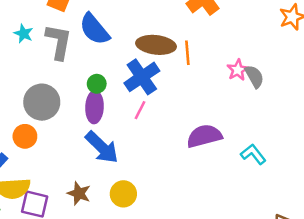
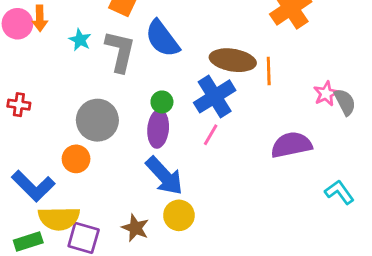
purple semicircle: (204, 136) -> (291, 145), moved
yellow circle: (123, 194) -> (179, 215), moved

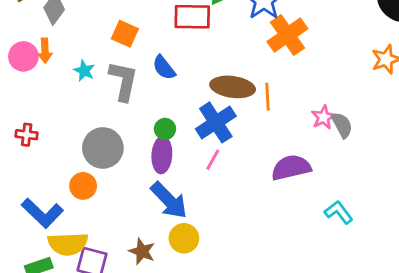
blue semicircle: (162, 39) -> (164, 68), size x0.7

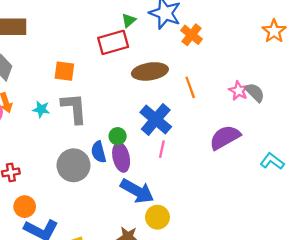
orange cross: (287, 35) -> (192, 35), size x0.7
blue semicircle: (164, 68) -> (99, 152), moved, turned 40
brown ellipse: (233, 87) -> (150, 71), moved
orange circle: (83, 186) -> (25, 207), moved

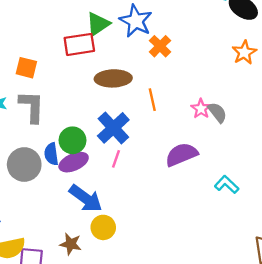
green triangle: (129, 20) -> (98, 24), size x1.6
green circle: (118, 136) -> (73, 140), size x1.5
purple ellipse: (121, 157) -> (74, 162), turned 72

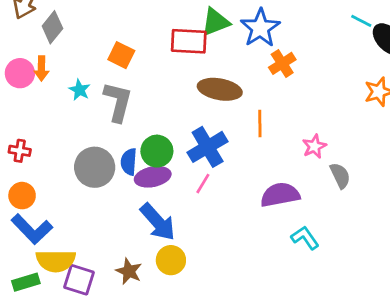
gray semicircle: (217, 112) -> (340, 176), moved
cyan L-shape: (227, 185) -> (305, 238), moved

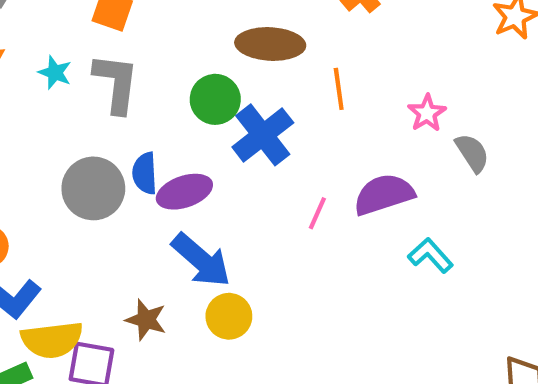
green circle: (157, 151) -> (215, 99), moved
pink line: (203, 184) -> (317, 213), moved
brown star: (129, 271) -> (146, 320), moved

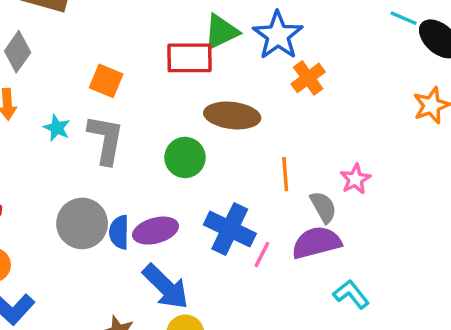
orange line: (339, 89) -> (285, 174), moved
blue cross: (263, 135) -> (230, 229), moved, turned -30
gray semicircle: (472, 153) -> (323, 207), moved
blue semicircle: (145, 173) -> (119, 232), moved

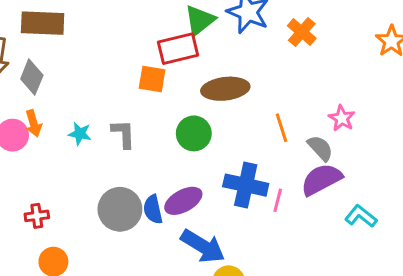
orange cross: (308, 78) -> (302, 32), moved
orange square: (106, 81) -> (152, 79), moved
gray L-shape: (106, 140) -> (123, 134), size x0.7

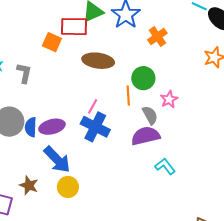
green circle: (194, 133) -> (143, 78), moved
pink line: (278, 200) -> (93, 106), moved

